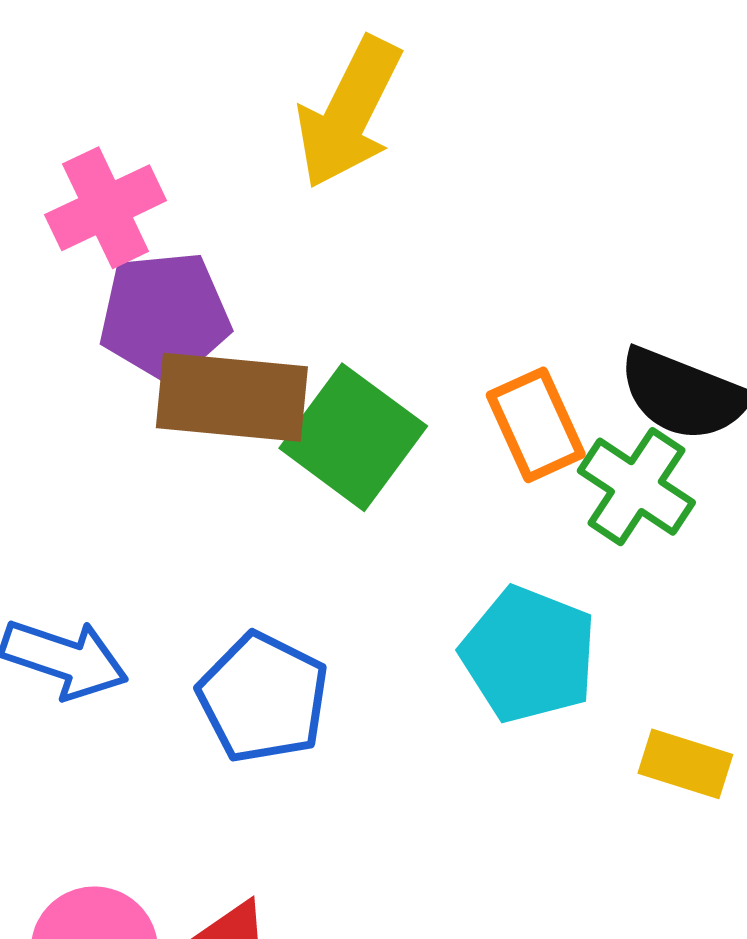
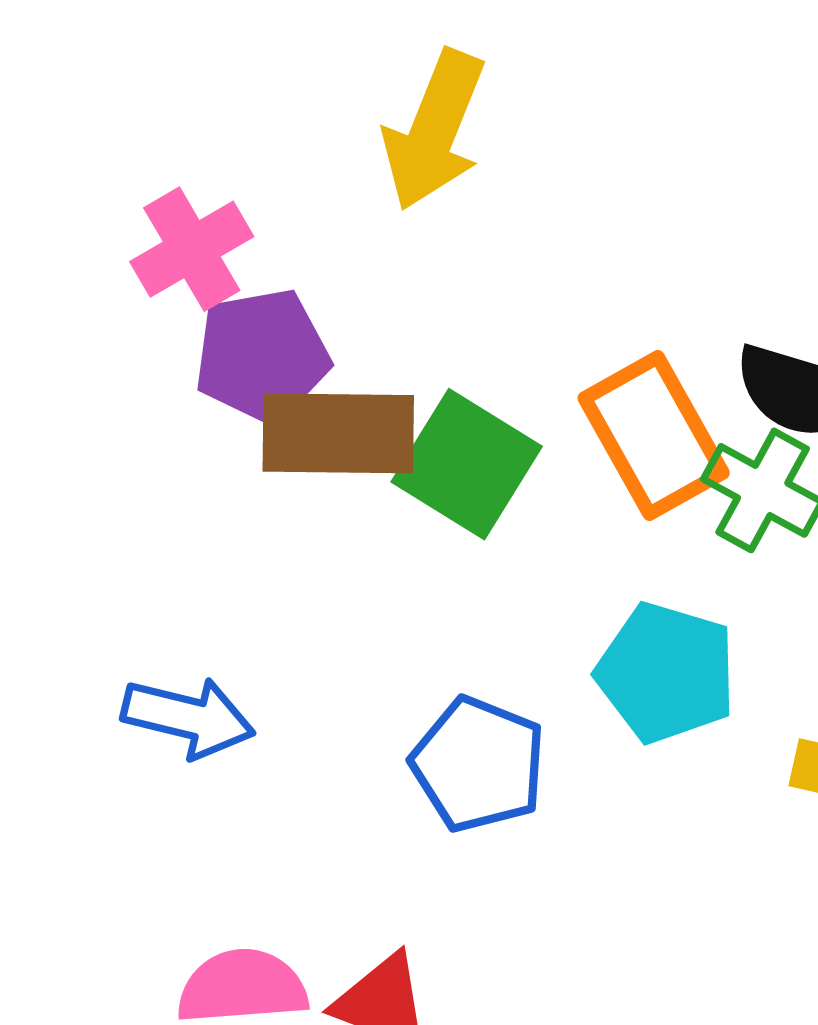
orange rectangle: (536, 425) -> (654, 436), size x1.4
blue pentagon: (263, 698) -> (478, 764), moved

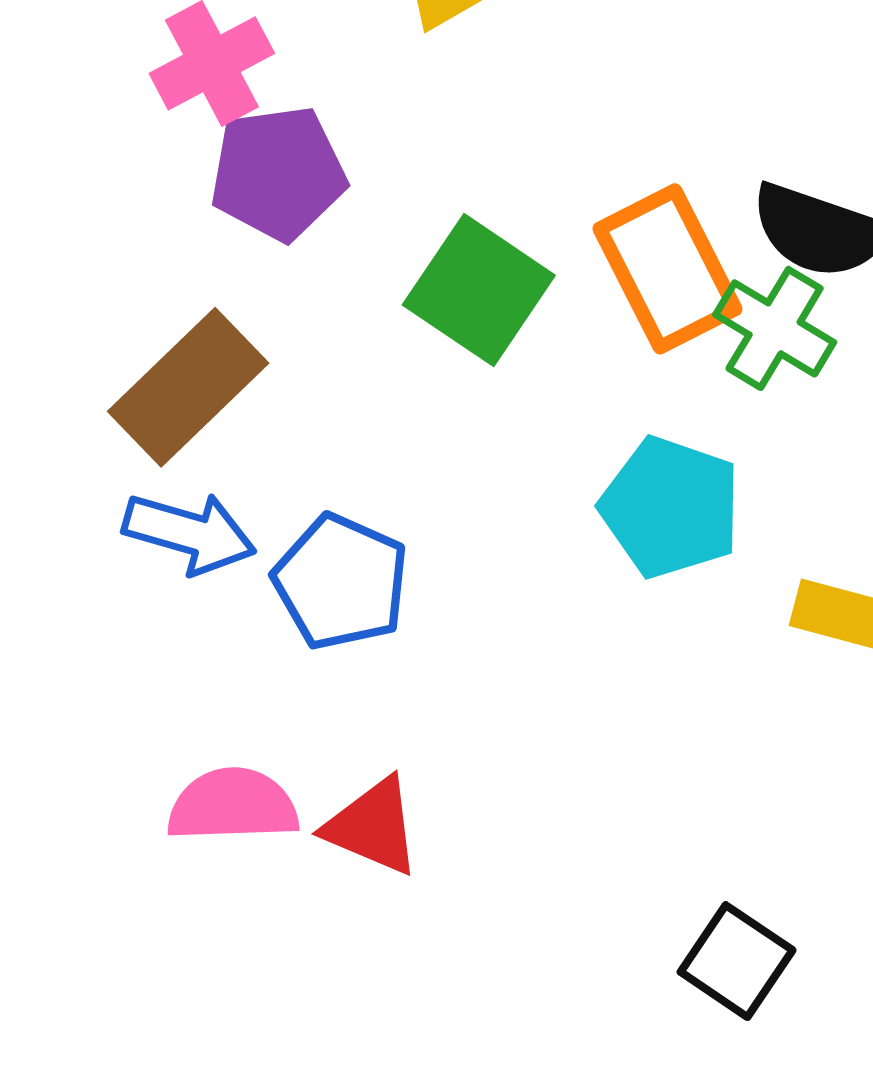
brown rectangle: (338, 433) -> (188, 387), moved, turned -47
blue pentagon: (478, 764) -> (341, 582), moved

